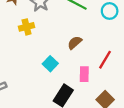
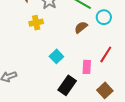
cyan circle: (110, 11) -> (104, 17), moved
brown semicircle: (75, 43) -> (81, 27), moved

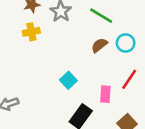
cyan circle: (104, 17) -> (126, 43), moved
yellow cross: (36, 23) -> (31, 32), moved

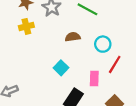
cyan circle: (126, 43) -> (103, 44), moved
brown semicircle: (99, 45) -> (73, 37), moved, turned 32

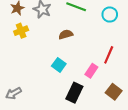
cyan circle: (103, 44) -> (110, 15), moved
pink rectangle: (94, 78) -> (91, 71), turned 40

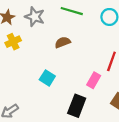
cyan square: (59, 65) -> (47, 78), moved

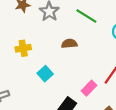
yellow cross: (13, 42) -> (23, 48), moved

